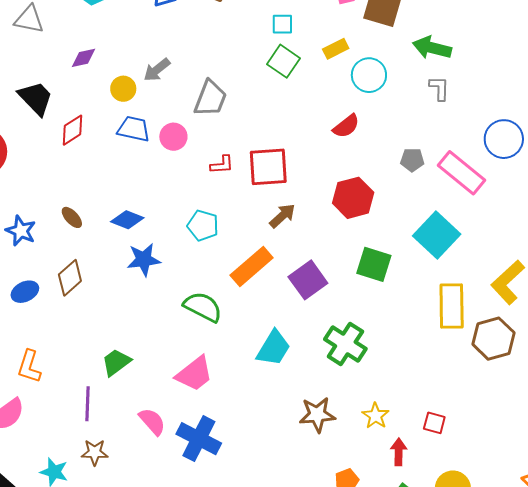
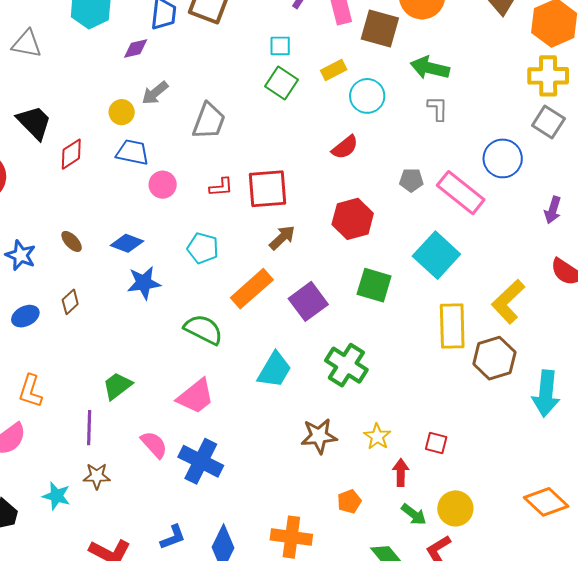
purple diamond: (84, 58) -> (136, 49), moved
pink circle: (173, 137) -> (163, 185), moved
brown diamond: (70, 278) -> (70, 302), size x0.7

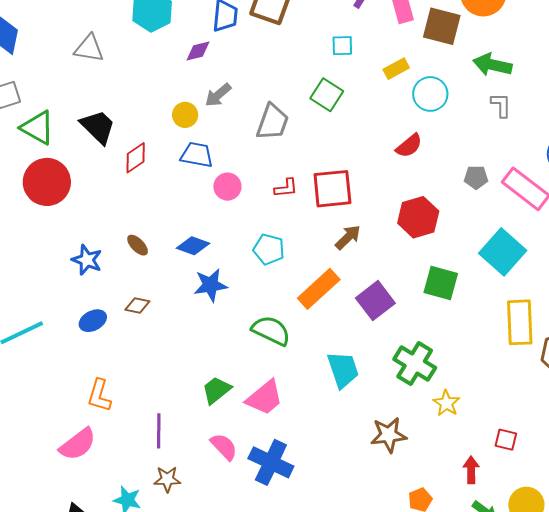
green square: (282, 83) -> (327, 95), moved
brown diamond: (70, 302) -> (137, 306), turned 55
cyan trapezoid: (275, 370) -> (343, 370), turned -48
green trapezoid: (117, 386) -> (216, 390), moved
yellow star: (377, 437) -> (446, 403), moved

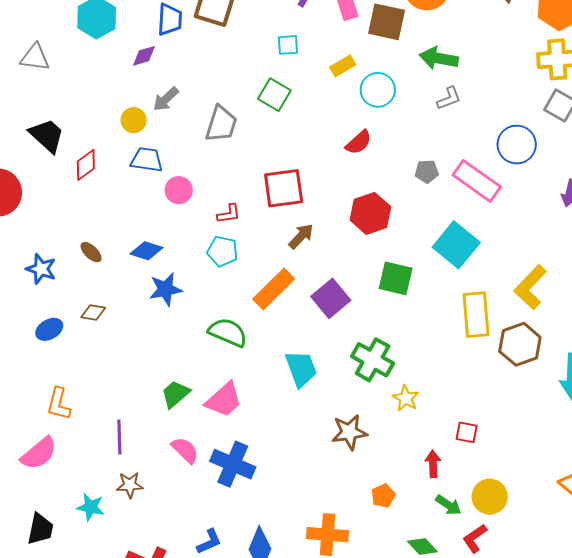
gray L-shape: (501, 105) -> (449, 98), turned 72
red L-shape: (286, 188) -> (229, 214), moved

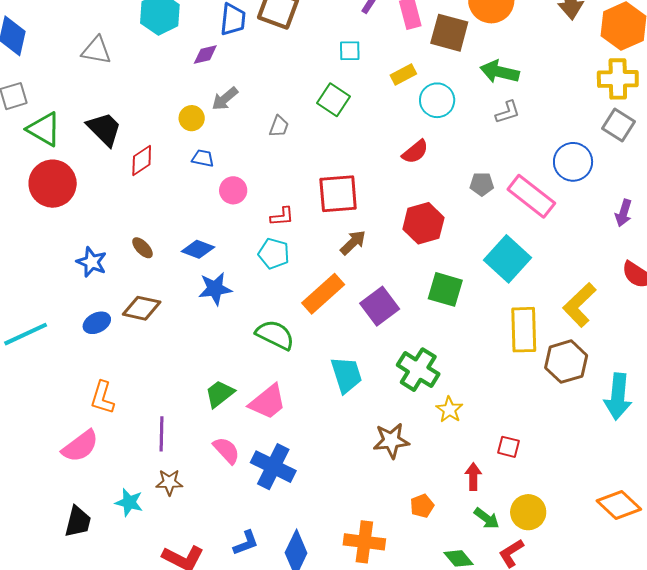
gray trapezoid: (221, 124) -> (279, 126), size x0.6
blue trapezoid: (147, 160) -> (203, 158), size x0.7
brown diamond: (93, 312) -> (142, 308), size x1.5

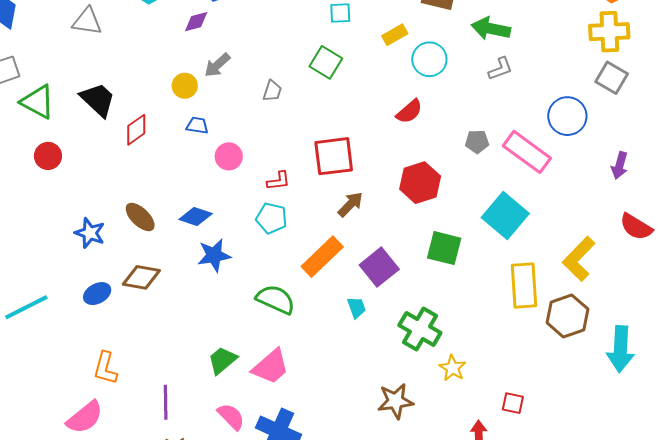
red circle: (53, 184) -> (48, 156), size x0.6
brown ellipse: (142, 248) -> (140, 217), size x1.4
cyan trapezoid: (346, 375) -> (356, 307), moved, size x0.6

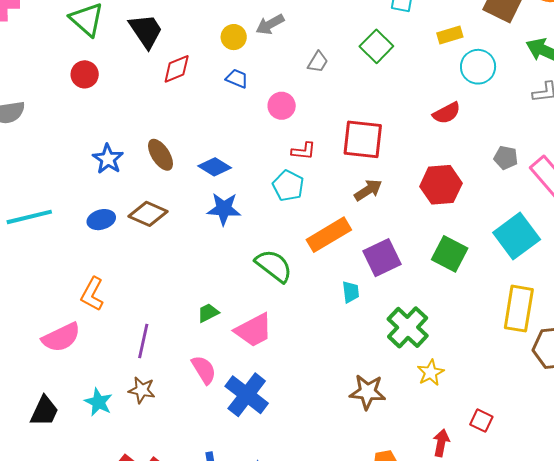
pink circle: (229, 156) -> (282, 106), moved
green trapezoid: (222, 360) -> (208, 313), size x0.7

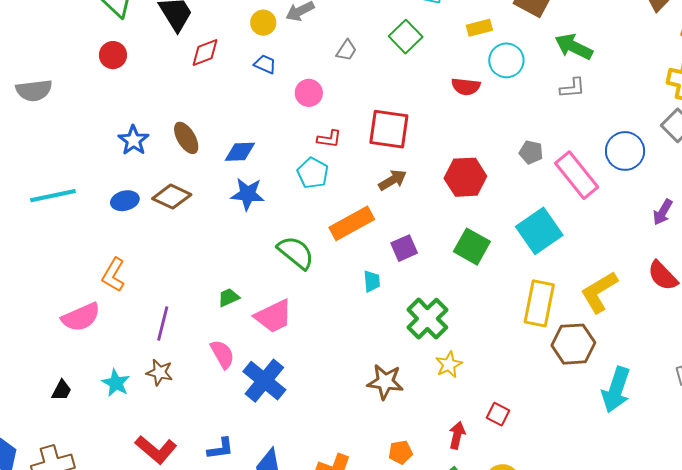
red semicircle: (447, 113) -> (466, 87), moved, turned 32
blue diamond: (215, 167) -> (240, 152), turned -36
purple square: (382, 258) -> (404, 248), size x0.7
black trapezoid: (44, 411) -> (62, 390), size x0.7

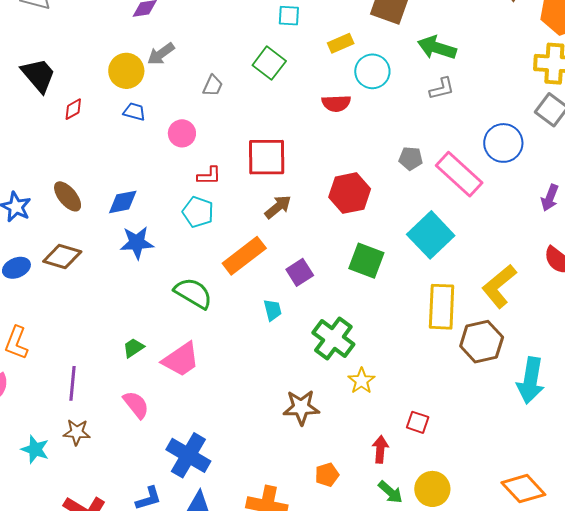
yellow circle: (263, 23) -> (126, 71), size x1.4
red diamond: (205, 53) -> (73, 109), size x0.7
blue cross: (264, 381) -> (188, 455), moved

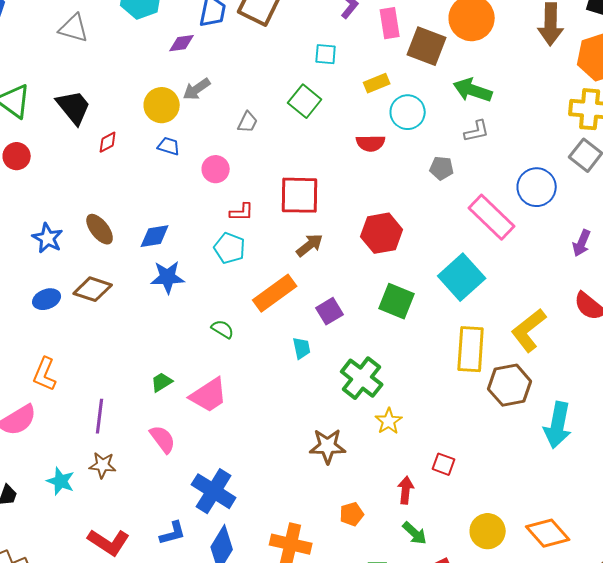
gray pentagon: (411, 158) -> (442, 168), moved
green semicircle: (193, 293) -> (223, 329), size x0.6
yellow circle: (432, 489) -> (488, 531), moved

